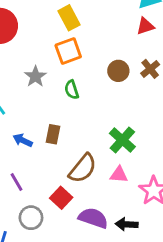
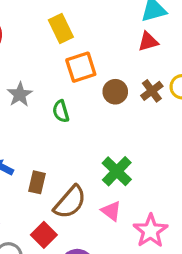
orange square: (68, 51) -> (81, 67), moved
brown rectangle: (53, 134) -> (37, 182), moved
pink triangle: (119, 175) -> (111, 211), turned 30

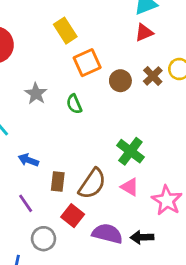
brown rectangle: (37, 182) -> (58, 181), moved

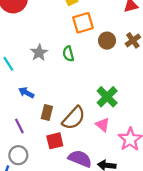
gray star: (36, 94) -> (39, 53), moved
red square: (73, 216) -> (55, 141), turned 30
gray circle: (43, 239) -> (18, 155), moved

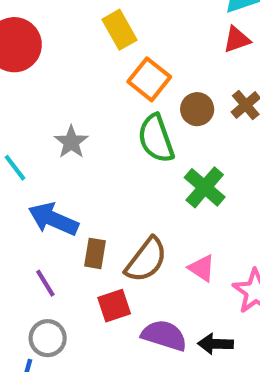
orange square: (83, 23) -> (149, 79), turned -30
green semicircle: (68, 54) -> (156, 138), moved, size x1.6
blue arrow: (26, 93) -> (53, 219), size x1.6
green cross: (107, 97) -> (205, 187), moved

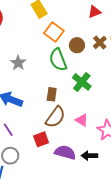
brown rectangle: (95, 253) -> (52, 94), moved

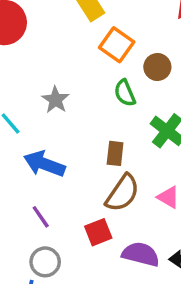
green semicircle: (58, 60) -> (125, 93), size x0.7

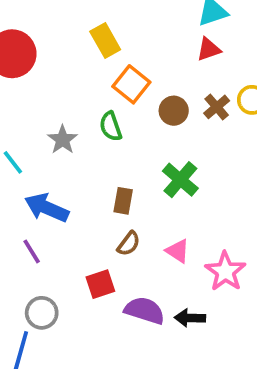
green semicircle: (125, 93) -> (111, 126), moved
brown semicircle: (122, 193) -> (129, 244), size x0.6
purple line: (41, 217) -> (32, 251), moved

